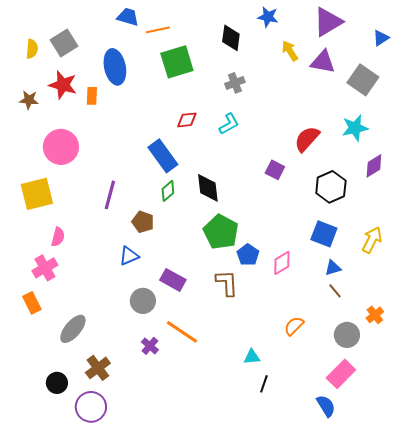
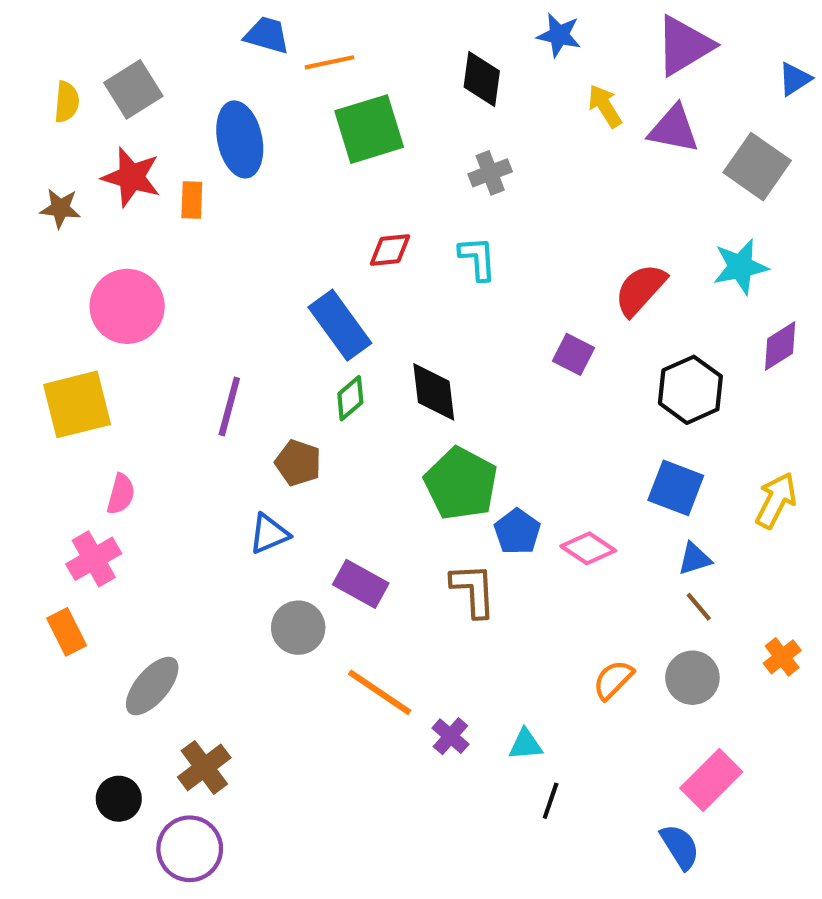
cyan L-shape: (229, 124) -> (478, 258), turned -65
pink diamond: (282, 263) -> (588, 548), turned 65
gray circle: (347, 335) -> (692, 678), moved
purple cross: (150, 346) -> (450, 736), moved

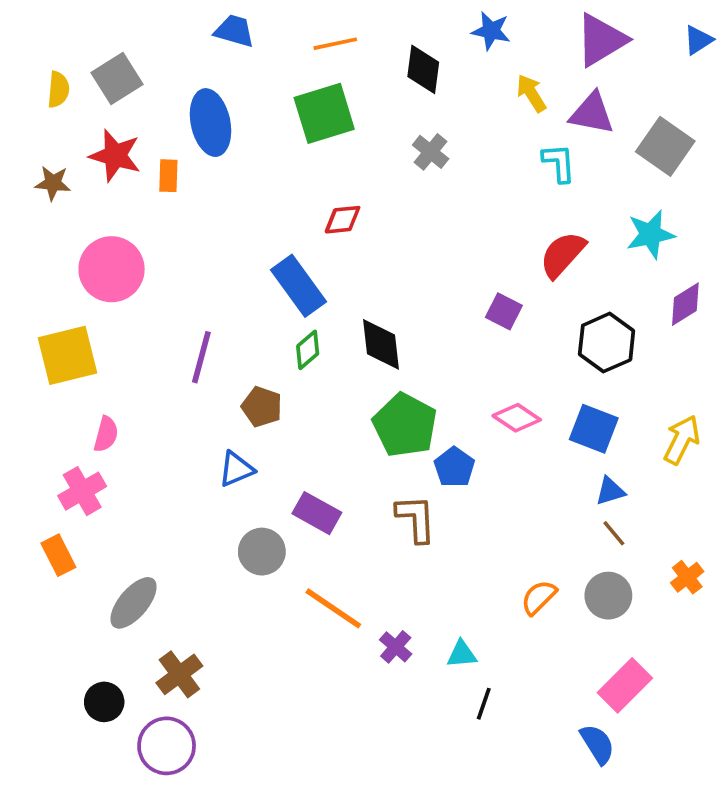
orange line: (329, 62) -> (335, 44), moved
blue triangle: (795, 79) -> (698, 40), moved
gray cross: (490, 173) -> (431, 152), turned -30
cyan L-shape: (478, 258) -> (559, 163), moved
pink diamond: (588, 548) -> (517, 418), moved

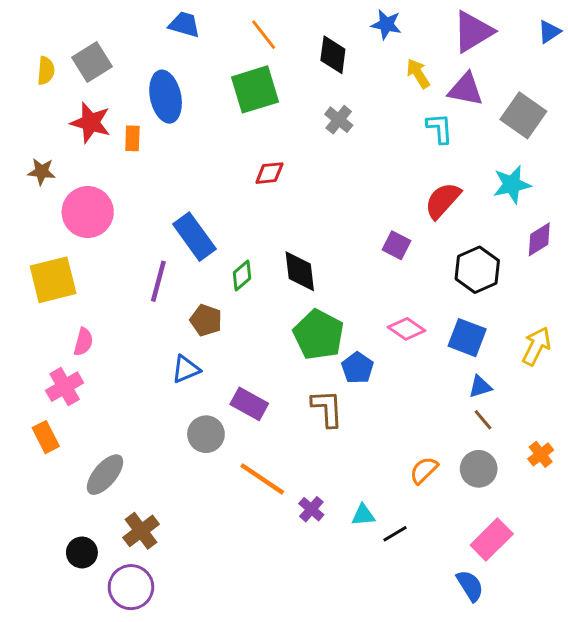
orange line: (335, 44) -> (264, 35), turned 64
brown star: (53, 183) -> (42, 172), moved
blue rectangle: (299, 286) -> (194, 237), moved
black line: (484, 704) -> (395, 534), moved, turned 40

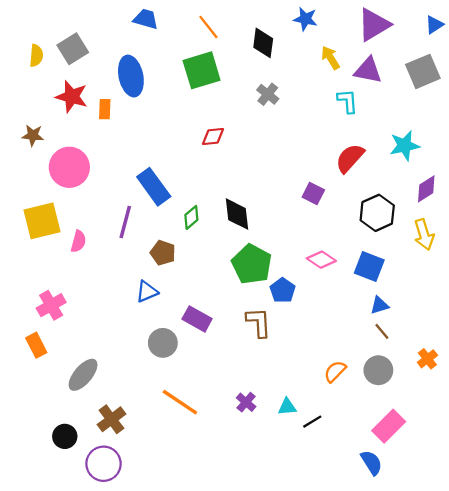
gray square: (523, 115) -> (423, 71), moved, turned 32
pink semicircle: (83, 342) -> (78, 241), moved
yellow arrow: (536, 346) -> (424, 235), moved, turned 136
orange line: (262, 479) -> (180, 402), moved

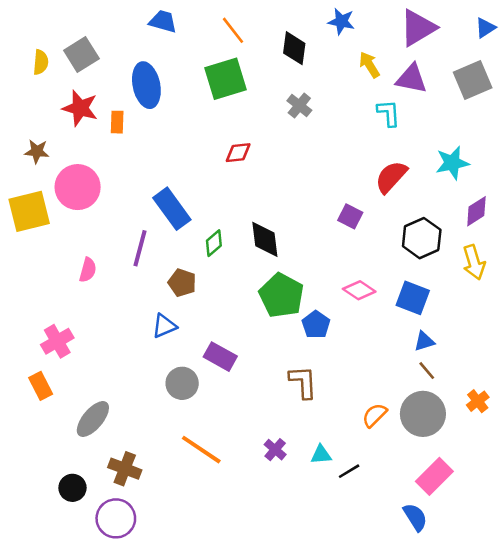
yellow square: (42, 221) -> (29, 211), moved
brown L-shape: (259, 322) -> (303, 382), moved
gray circle: (378, 370) -> (423, 414), size x1.4
brown cross: (112, 419) -> (125, 469), turned -32

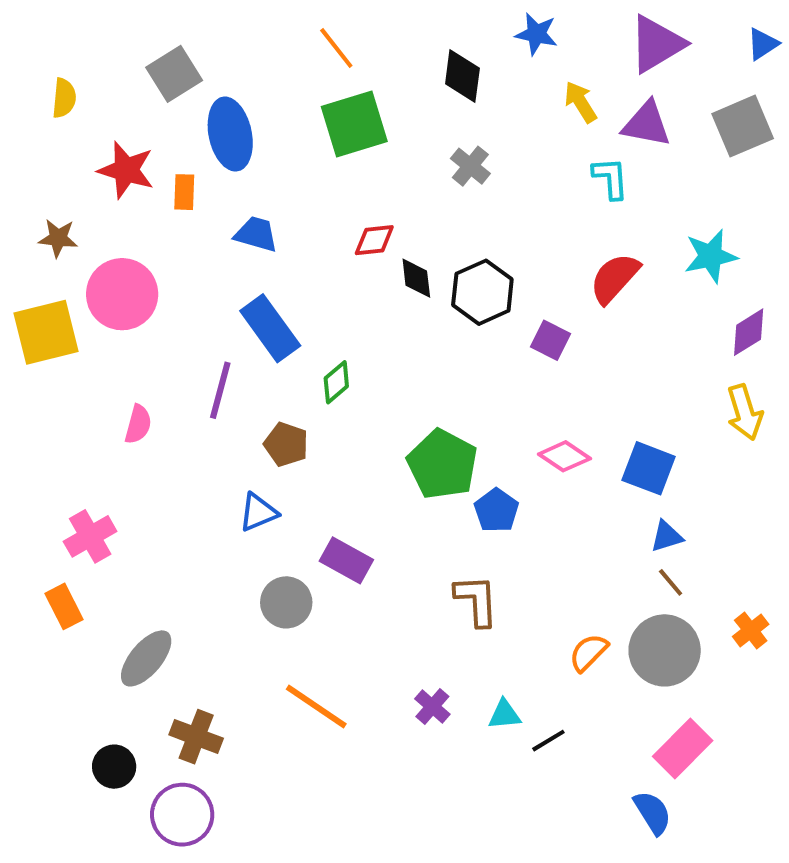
blue trapezoid: (163, 21) -> (256, 234), moved
orange line: (233, 30) -> (336, 48), moved
gray square: (81, 55) -> (174, 74), moved
black hexagon: (422, 238) -> (482, 292), moved
black diamond: (265, 239) -> (416, 278), moved, size x0.7

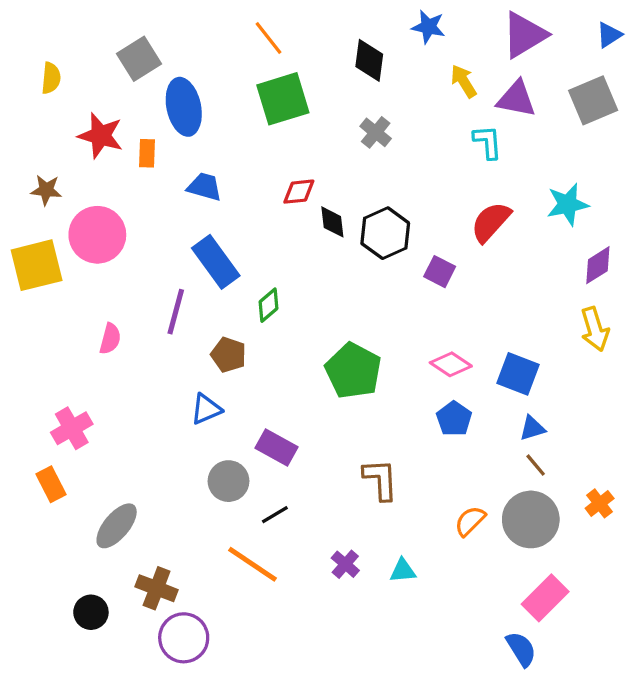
blue pentagon: (496, 510) -> (454, 419), moved
black line: (548, 741) -> (275, 515), moved
purple circle: (182, 815) -> (184, 638), moved

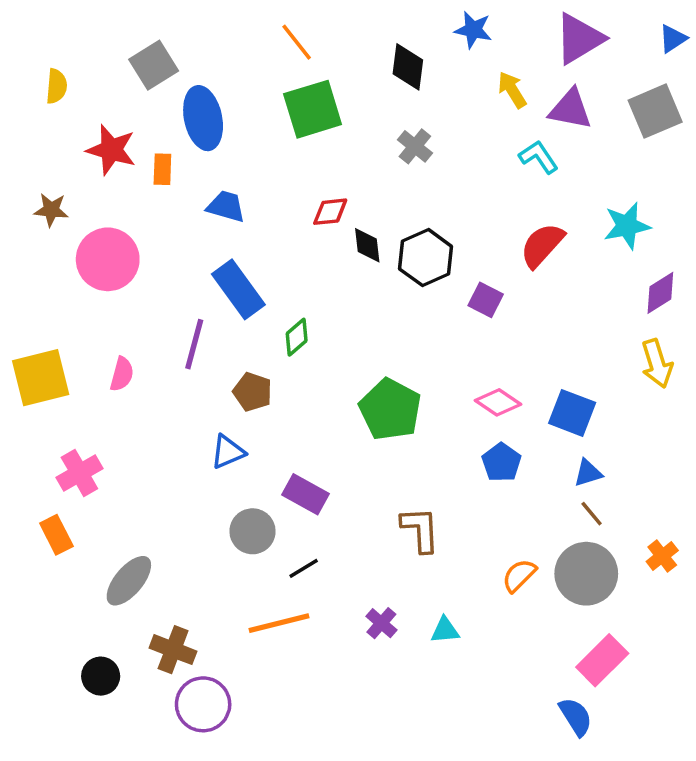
cyan L-shape: (488, 142) -> (539, 157), turned -30
yellow square: (37, 265) -> (41, 378), moved
orange line: (252, 564) -> (279, 623), turned -48

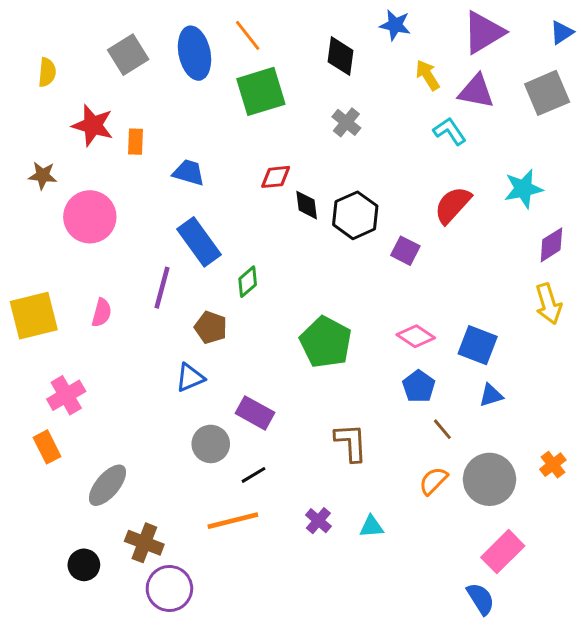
blue ellipse: (203, 118) -> (195, 53), moved
brown line: (592, 514) -> (442, 429), moved

